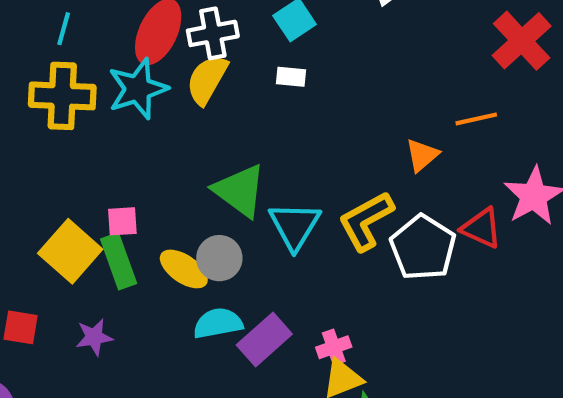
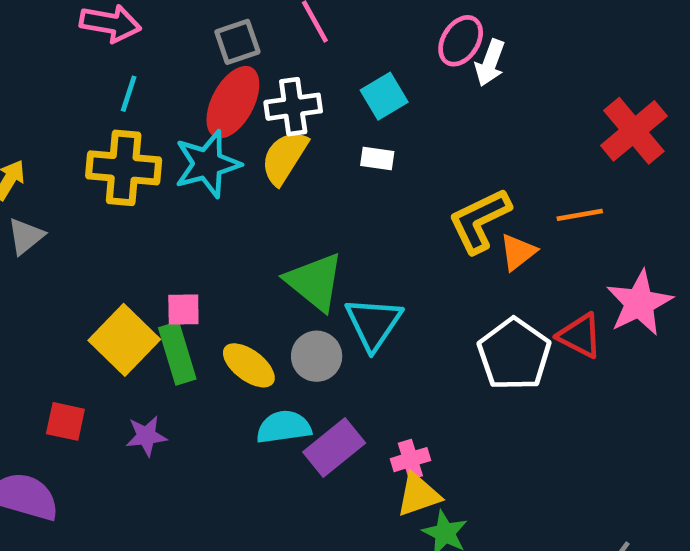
yellow L-shape: (366, 221) -> (480, 220), moved
gray circle: (219, 258) -> (317, 356), moved

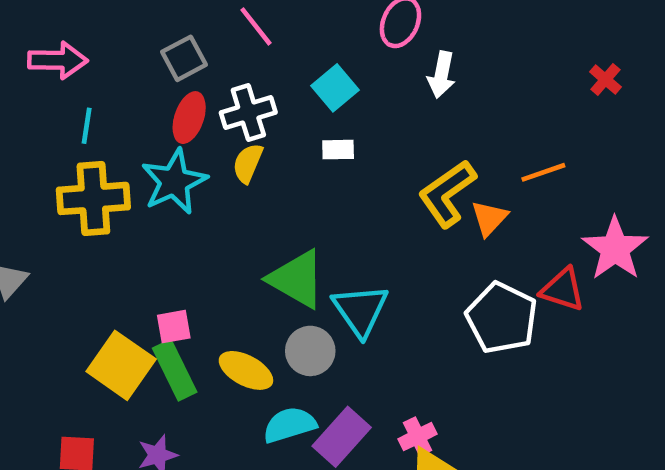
white arrow: (490, 63) -> (441, 75), moved
red ellipse: (233, 102) -> (189, 118), size x0.7
red cross: (634, 131) -> (605, 79), moved, size x0.5
yellow semicircle: (284, 157) -> (248, 163), size x0.7

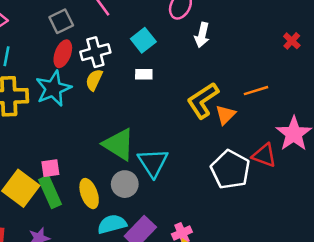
yellow ellipse: (246, 370) -> (89, 194), turned 40

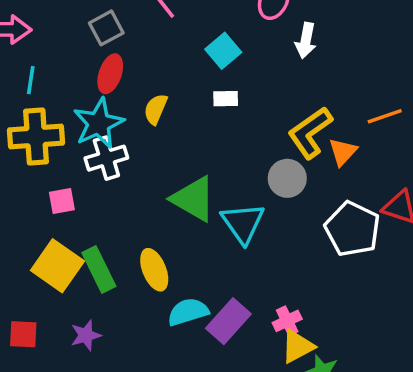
white cross: (95, 52) -> (106, 158), moved
pink square: (50, 168) -> (62, 201), moved
gray circle: (125, 184) -> (287, 178), moved

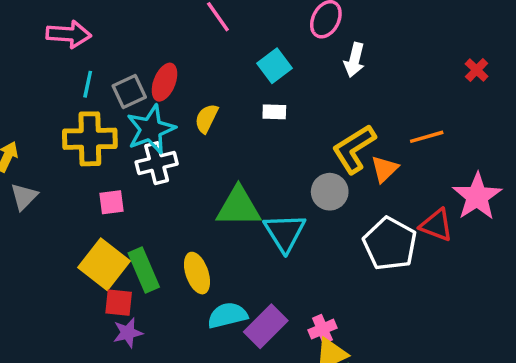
gray square: (106, 28) -> (129, 91), moved
green triangle: (194, 199) -> (238, 207), turned -33
red square: (23, 334) -> (119, 303), moved

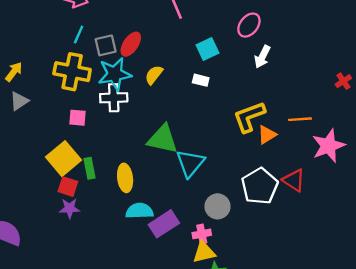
gray circle: (330, 192) -> (218, 206), moved
pink star: (477, 197) -> (328, 146), moved
green rectangle: (144, 270) -> (90, 168), size x0.7

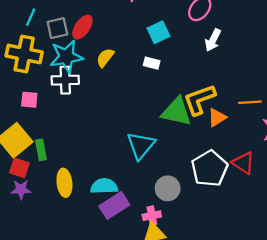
green triangle: (163, 139) -> (176, 112), moved
yellow ellipse: (125, 178) -> (64, 183), moved
cyan semicircle: (139, 211) -> (104, 186), moved

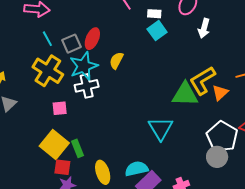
cyan line: (31, 17) -> (47, 39), turned -42
yellow cross: (24, 54) -> (48, 71), turned 32
white rectangle: (152, 63) -> (154, 14), moved
gray circle: (168, 188) -> (217, 157), moved

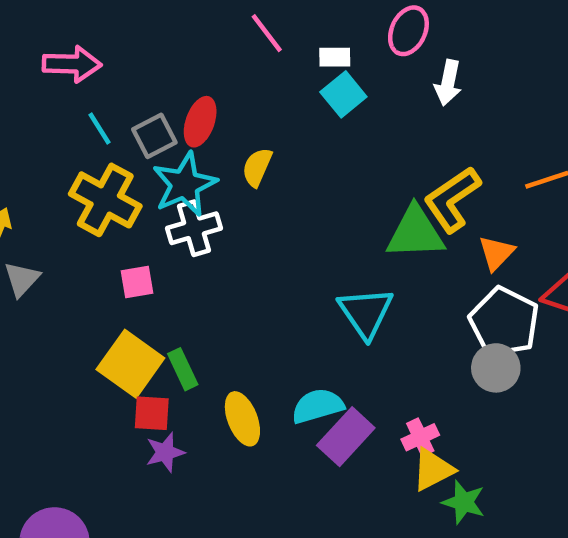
orange triangle: (220, 93) -> (496, 253), moved

